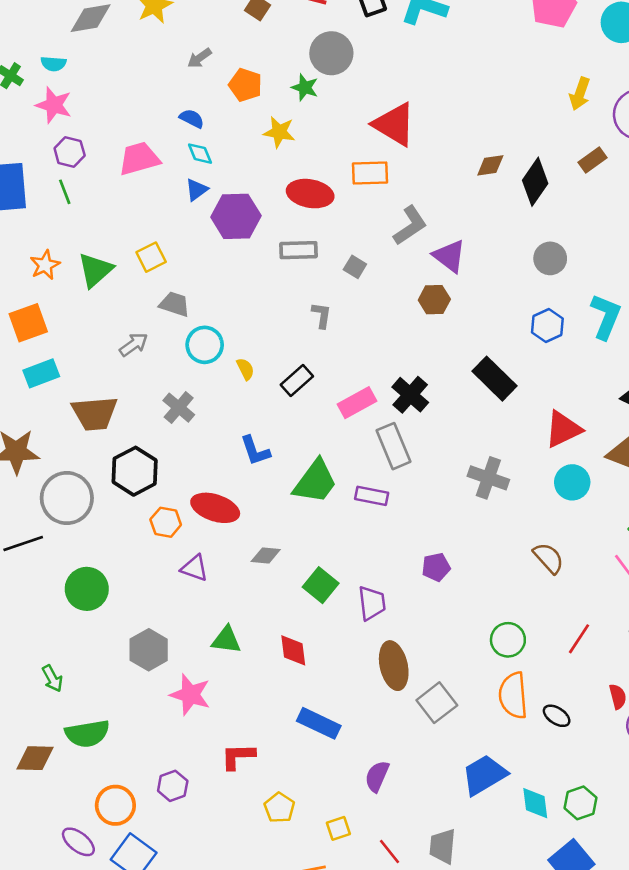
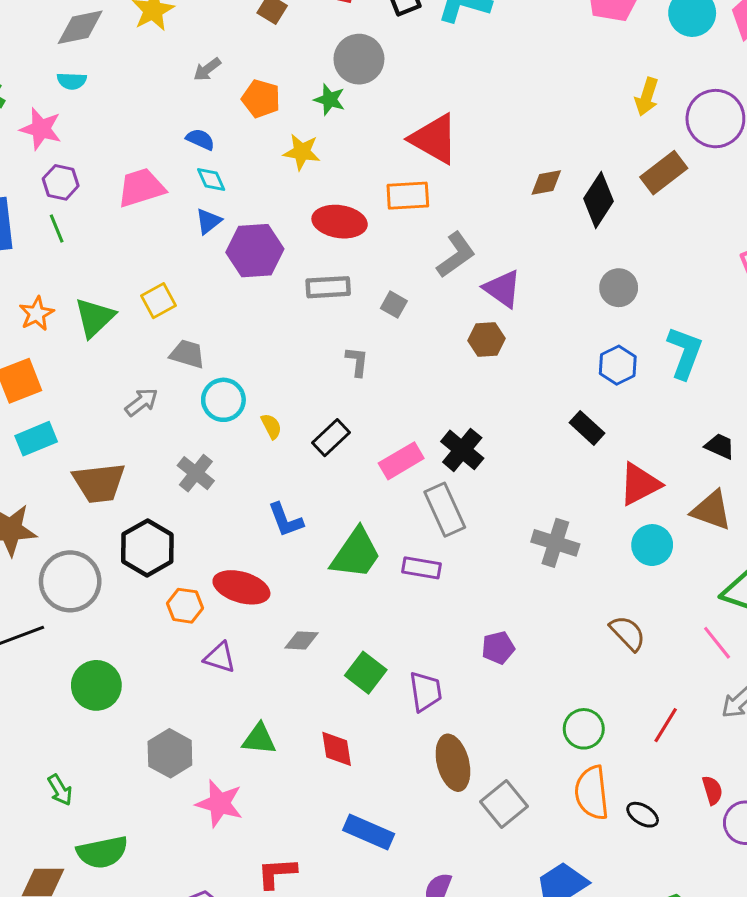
cyan semicircle: (53, 64) -> (72, 81), moved
brown rectangle: (592, 160) -> (664, 173), size x1.4
black rectangle: (494, 379) -> (587, 428), moved, size x0.7

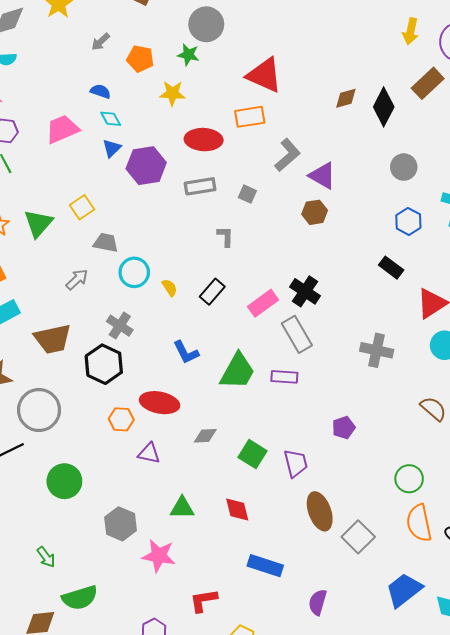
black hexagon: (147, 548) -> (104, 364), moved

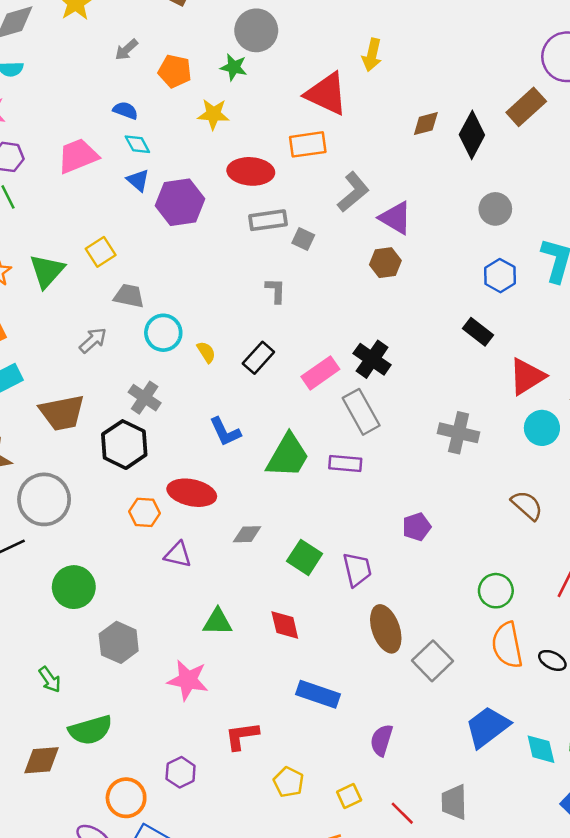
yellow arrow: (411, 31) -> (372, 55), moved
blue triangle: (112, 148) -> (138, 180), turned -36
gray rectangle: (200, 186) -> (268, 220), moved
gray hexagon: (121, 524) -> (119, 642), moved

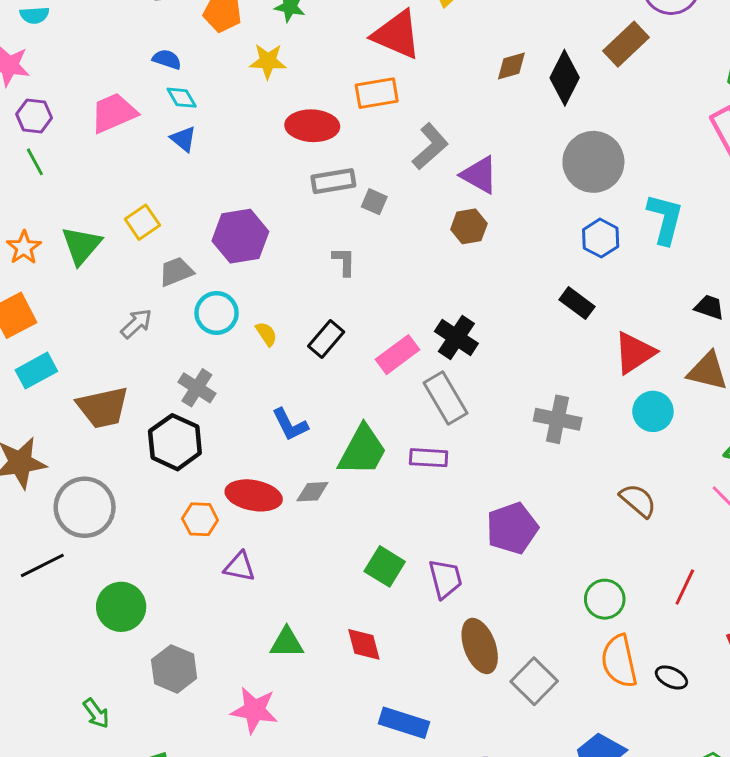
purple hexagon: (180, 202) -> (240, 236), moved
gray circle: (495, 209) -> (593, 162), size x1.6
gray trapezoid: (129, 296) -> (176, 272), turned -32
purple pentagon: (417, 527) -> (512, 528), size x1.6
gray diamond: (247, 534) -> (312, 492), moved

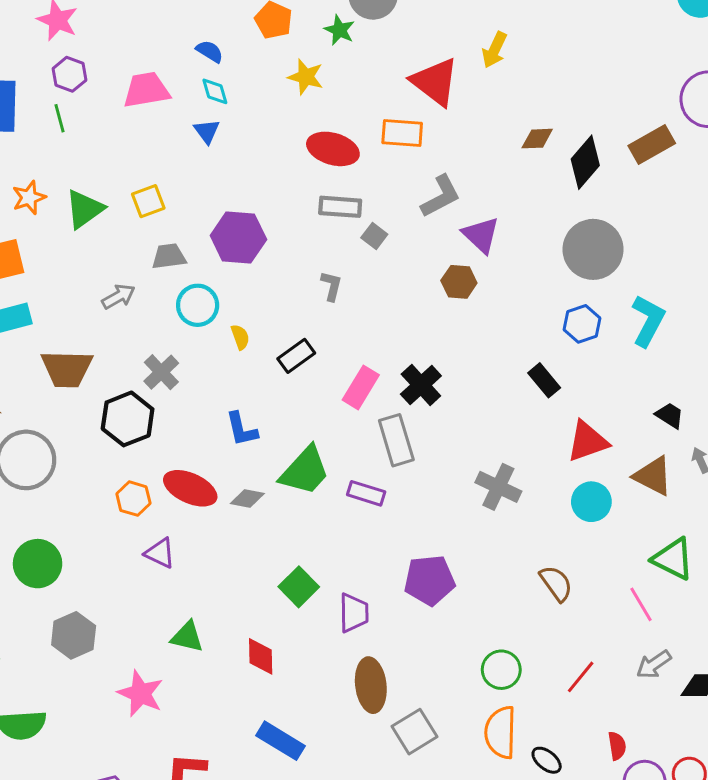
pink rectangle: (398, 355) -> (361, 387), turned -36

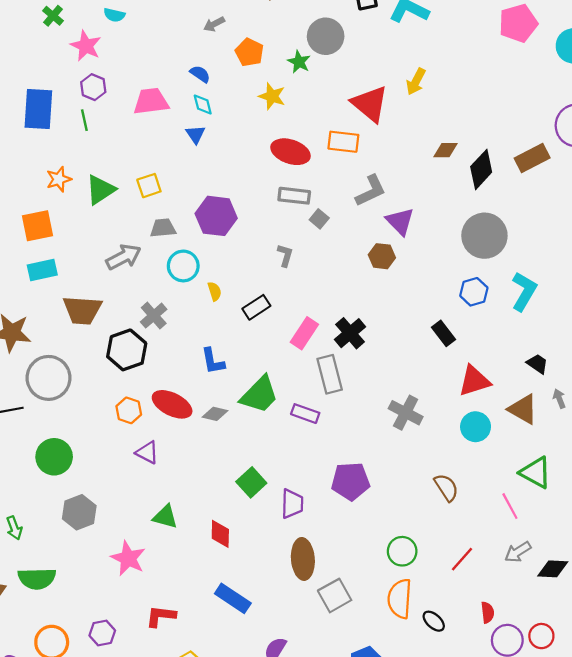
gray arrow: (118, 297) -> (124, 257), size x1.4

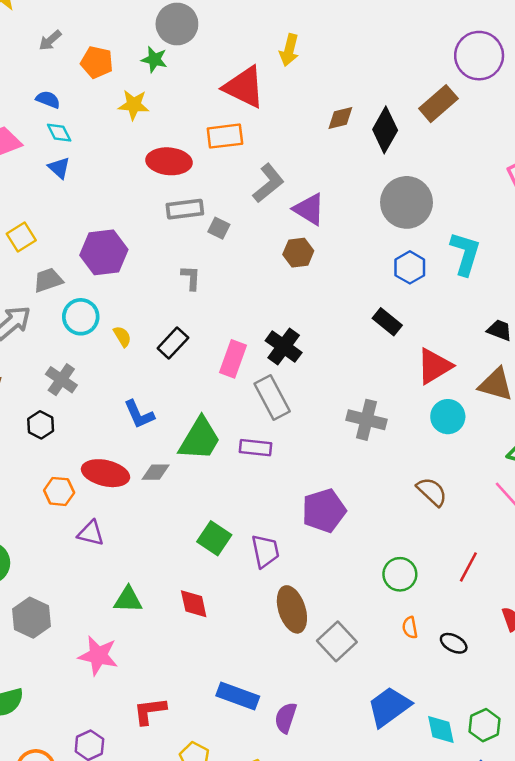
black hexagon: (127, 350) -> (41, 425), size x0.6
blue rectangle: (233, 598) -> (238, 696), moved
orange semicircle: (400, 599) -> (410, 628), size x0.5

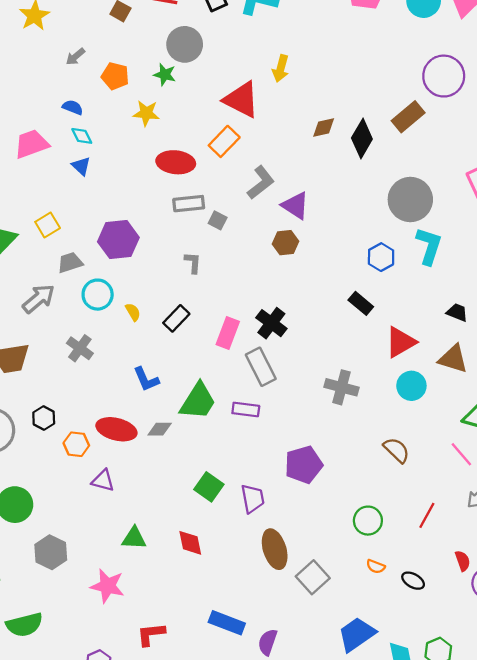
orange rectangle: (225, 136) -> (224, 141), turned -40
gray circle: (406, 202) -> (410, 200), moved
black hexagon: (41, 425) -> (44, 418), moved
orange semicircle: (410, 628) -> (376, 566), turned -60

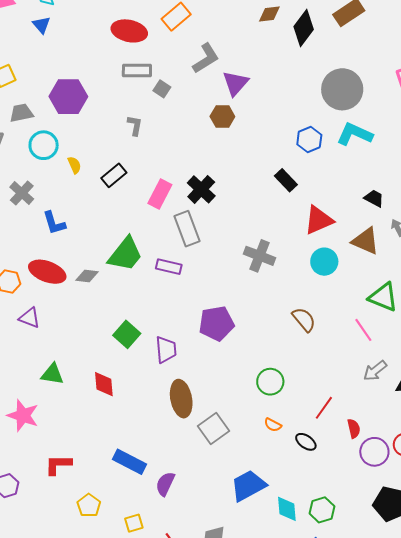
purple triangle: (295, 206) -> (235, 83), turned 32
cyan L-shape: (429, 246) -> (355, 134), turned -90
blue L-shape: (146, 379) -> (54, 223), moved
red line: (427, 515) -> (324, 408), moved

